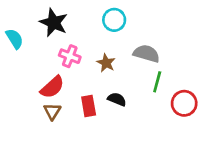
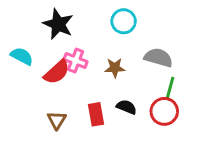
cyan semicircle: (15, 39) -> (22, 56), moved, turned -30
brown star: (106, 63) -> (115, 68), turned -30
red semicircle: (52, 87) -> (57, 72), moved
red circle: (184, 103) -> (164, 111), moved

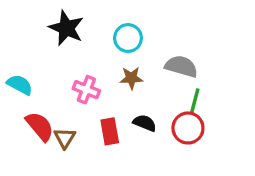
cyan circle: (124, 21) -> (128, 38), moved
cyan semicircle: (22, 56) -> (20, 85), moved
pink cross: (76, 61) -> (86, 90), moved
red semicircle: (57, 72) -> (40, 126), moved, turned -88

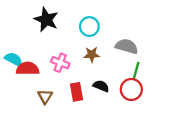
red semicircle: (40, 126) -> (28, 68), moved, turned -50

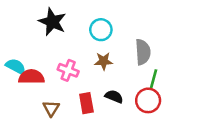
gray semicircle: (127, 46) -> (143, 52), turned 70

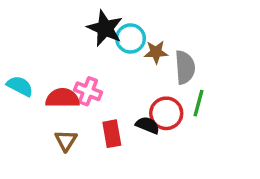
black star: (52, 22) -> (105, 28), moved
brown star: (104, 61) -> (156, 52), moved
red semicircle: (31, 77) -> (62, 98), moved
red circle: (148, 100) -> (166, 113), moved

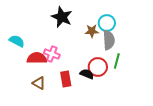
cyan circle: (131, 38) -> (107, 23), moved
cyan semicircle: (20, 86) -> (17, 41), moved
brown triangle: (66, 141) -> (39, 83), turned -32

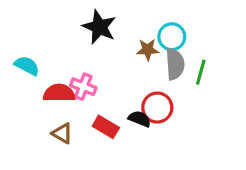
green line: (117, 61) -> (201, 72), moved
red rectangle: (66, 79) -> (106, 127), turned -49

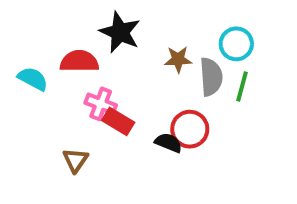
cyan circle: (172, 37) -> (236, 44), moved
red semicircle: (59, 93) -> (79, 61), moved
red rectangle: (106, 127) -> (118, 121), moved
brown triangle: (62, 133) -> (75, 160), turned 35

